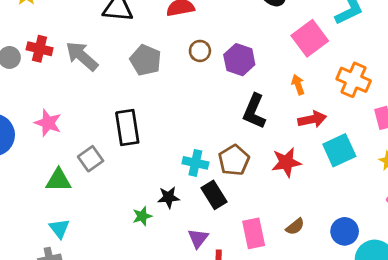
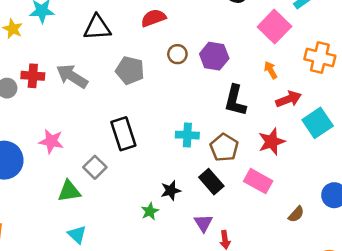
cyan cross: (195, 163) -> (187, 135), moved
brown semicircle: (295, 227) -> (296, 214), moved
pink rectangle: (254, 233) -> (258, 181), moved, turned -40

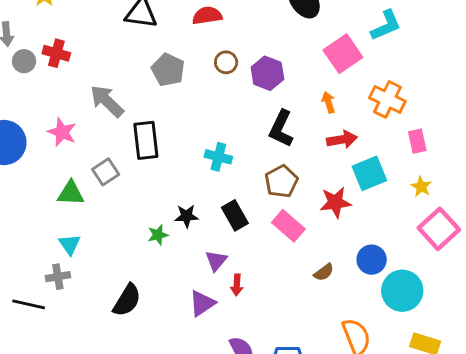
gray arrow: (72, 76) -> (107, 101), moved
red star: (272, 142) -> (335, 202), moved
brown pentagon: (224, 147) -> (281, 181), moved

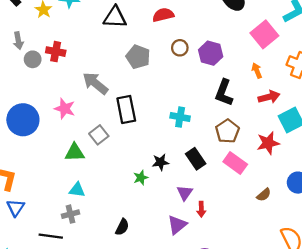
cyan triangle: (70, 244) -> (77, 190), turned -42
black semicircle: (127, 300) -> (122, 227), size x0.7

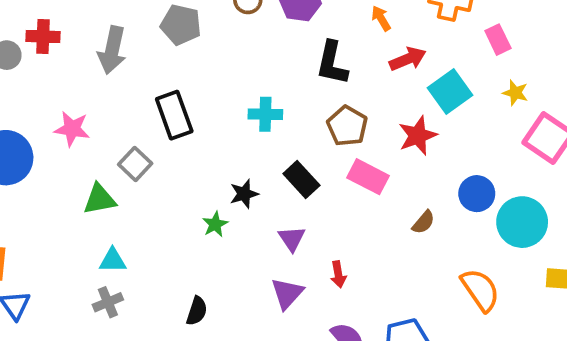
gray arrow: (95, 83) -> (112, 50), moved, turned -108
red arrow: (201, 209) -> (338, 274), moved

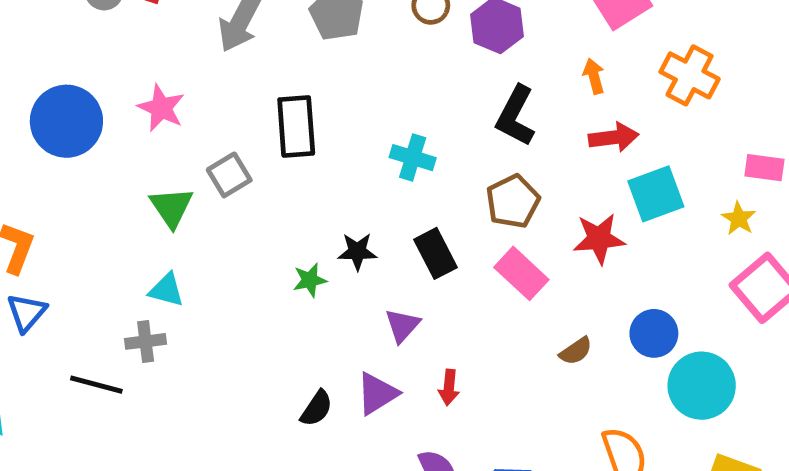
pink rectangle: (498, 40) -> (764, 168), moved, turned -72
green triangle: (100, 199) -> (171, 207), turned 51
black semicircle: (197, 311) -> (317, 408), moved

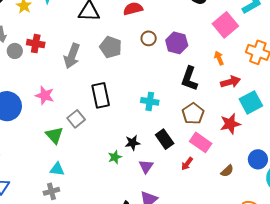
purple triangle: (402, 325) -> (146, 166), moved
red arrow: (449, 387) -> (187, 164), moved, turned 40

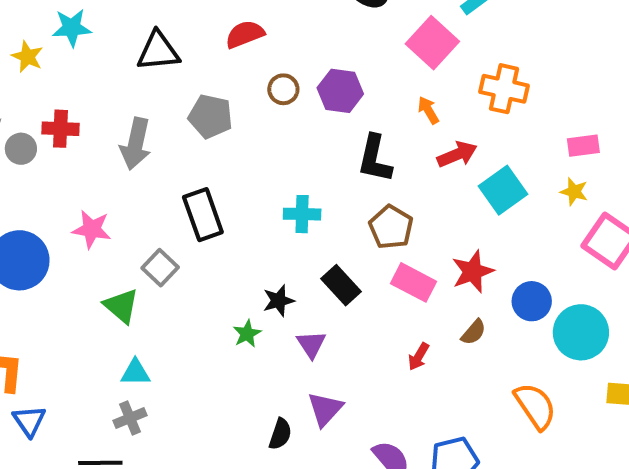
red star: (230, 124) -> (473, 272), moved
red arrow: (187, 164) -> (419, 357), moved

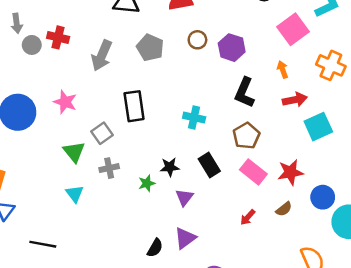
cyan triangle: (135, 373) -> (75, 194), turned 42
gray cross: (130, 418) -> (109, 168), moved

